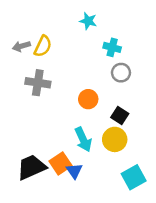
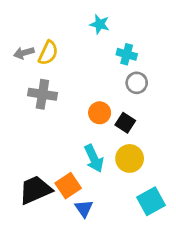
black square: (120, 116) -> (125, 123), moved
blue triangle: (74, 171) -> (84, 208), moved

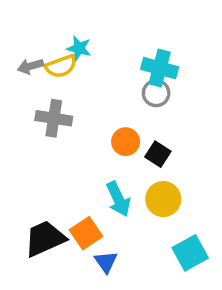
cyan star: (100, 24) -> (79, 48), moved
yellow semicircle: (48, 53) -> (61, 66), turned 45
cyan cross: (127, 54) -> (160, 68), size x1.4
gray circle: (137, 83) -> (156, 93), moved

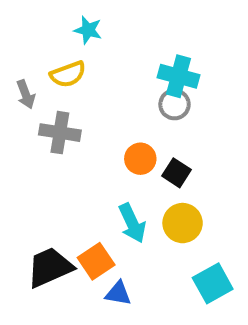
cyan star: (79, 48) -> (88, 30), moved
gray arrow: (30, 66) -> (26, 94), moved, turned -95
blue triangle: (106, 262) -> (118, 293), turned -45

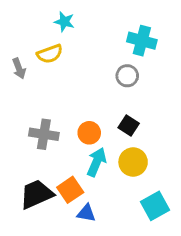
cyan cross: (179, 76) -> (142, 41), moved
gray cross: (60, 133) -> (44, 134), moved
orange circle: (140, 159) -> (89, 133), moved
cyan arrow: (132, 223) -> (97, 162), turned -132

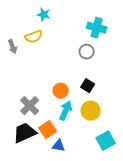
gray cross: (44, 134) -> (30, 106), moved, turned 36

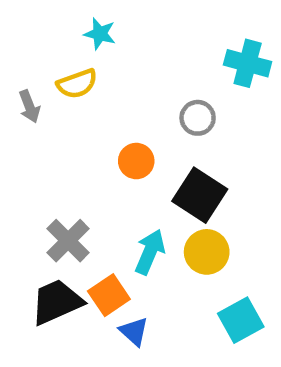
cyan cross: (97, 28) -> (248, 63), moved
black square: (88, 86) -> (200, 195), size x1.6
orange circle: (61, 91) -> (136, 161), moved
blue triangle: (59, 146) -> (134, 331), turned 32

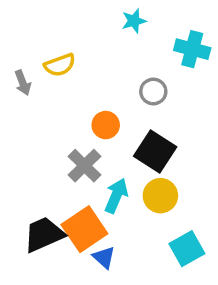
cyan star: (100, 34) -> (134, 21), moved, turned -30
gray cross: (68, 241) -> (84, 166), moved
orange square: (109, 295) -> (84, 229), size x1.4

